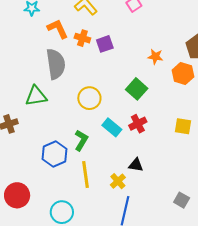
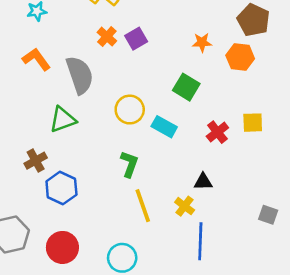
orange L-shape: (58, 29) -> (36, 59), moved
orange cross: (82, 38) -> (107, 37), turned 35
red cross: (138, 124) -> (217, 132), moved
cyan rectangle: (112, 127) -> (164, 127), moved
blue hexagon: (55, 154) -> (61, 188), moved

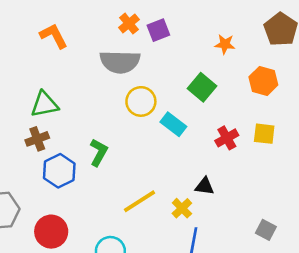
orange hexagon: (240, 57) -> (263, 81), moved
gray semicircle: (80, 75) -> (120, 62), moved, turned 102
green triangle: (63, 120) -> (44, 104), moved
green L-shape: (129, 164) -> (99, 152), moved
yellow line: (143, 206) -> (139, 201), turned 68

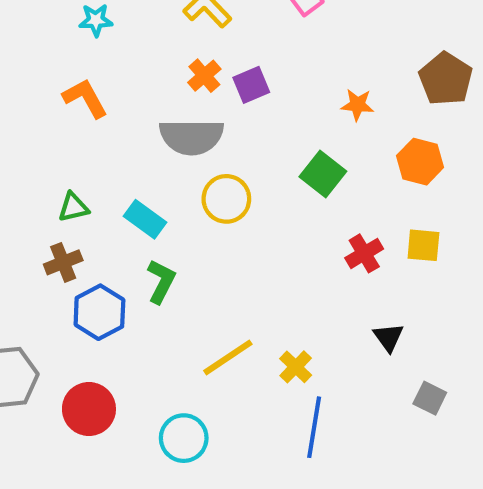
green triangle: (44, 104) -> (73, 207), size x0.7
cyan rectangle: (173, 124) -> (145, 219), moved
black triangle: (205, 186) -> (388, 337), moved, turned 48

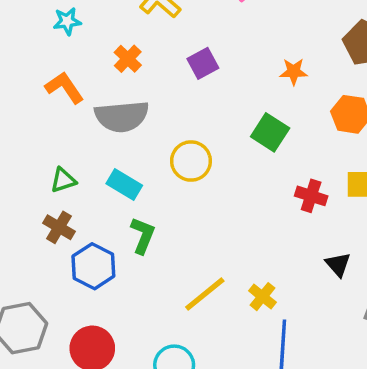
orange cross: (204, 76) -> (128, 59), moved
gray semicircle: (191, 137) -> (122, 116), moved
red cross: (364, 253) -> (311, 196), turned -36
brown cross: (63, 262) -> (59, 227), turned -32

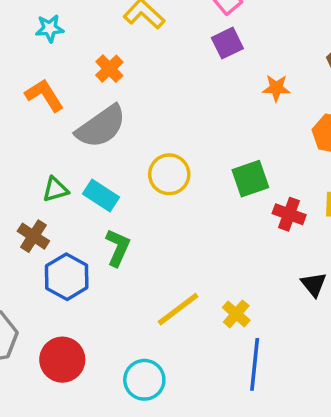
purple square: (203, 63) -> (227, 43), moved
gray semicircle: (122, 116) -> (101, 127), turned -32
green square: (270, 132) -> (250, 179), moved, turned 36
green triangle: (63, 180) -> (55, 190), moved

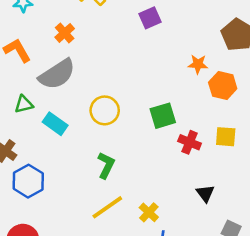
orange star: (276, 88) -> (198, 64), moved
green triangle: (55, 190) -> (24, 104), moved
green L-shape: (118, 248) -> (106, 165), moved

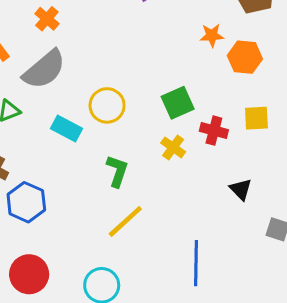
cyan rectangle: (55, 124) -> (66, 128), moved
yellow cross: (149, 212) -> (173, 147), moved

